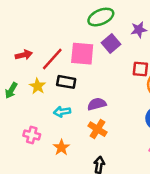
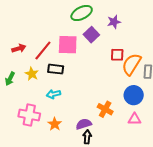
purple semicircle: (97, 104) -> (84, 124), moved
orange cross: (97, 129) -> (105, 109), moved
pink cross: (32, 135) -> (29, 115), size x1.5

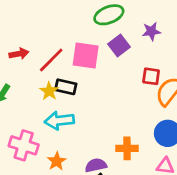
yellow star: (32, 74) -> (49, 91), moved
cyan arrow: (54, 94) -> (59, 121), size x1.5
orange cross: (105, 109) -> (127, 148), turned -35

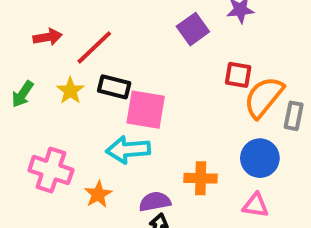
pink square: (86, 55) -> (146, 110), moved
yellow star: (49, 91) -> (70, 91), moved
cyan arrow: (59, 121) -> (128, 150), moved

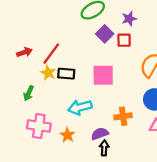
red square: (238, 75) -> (124, 40), moved
yellow star: (70, 91) -> (48, 73), moved
green arrow: (22, 94) -> (29, 93), moved
pink square: (146, 110) -> (103, 75), moved

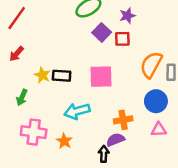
red arrow: (24, 52) -> (17, 54), turned 152
red line: (51, 54) -> (17, 18), moved
purple semicircle: (100, 134) -> (115, 140), moved

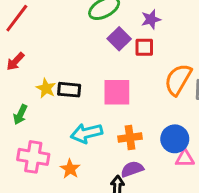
blue circle: (156, 101) -> (175, 139), moved
orange cross: (123, 120) -> (130, 138), moved

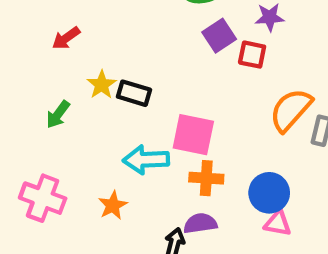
pink square: (117, 92) -> (193, 135), moved
pink cross: (33, 157) -> (43, 198), moved

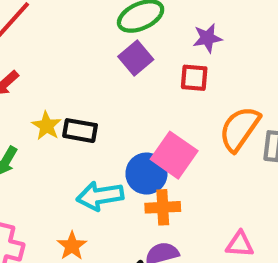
purple square: (219, 36) -> (136, 58), moved
pink square: (193, 135) -> (174, 155), moved, turned 30
blue circle: (269, 193) -> (146, 174), moved

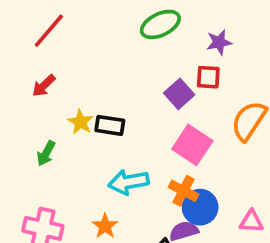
purple square: (136, 58) -> (179, 94), moved
blue circle: (146, 174) -> (200, 207), moved
orange cross: (163, 207) -> (183, 191), turned 32

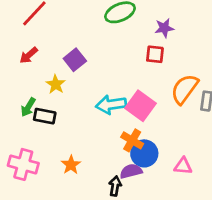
purple square: (179, 94) -> (75, 60), moved
black rectangle: (110, 125) -> (45, 116), moved
cyan arrow: (129, 182) -> (111, 105), moved

